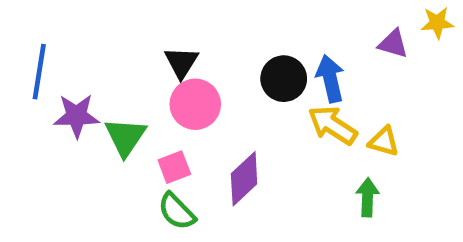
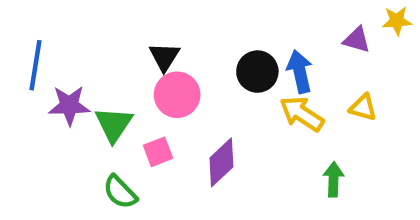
yellow triangle: (384, 141) -> (363, 107), moved
green semicircle: (177, 211) -> (120, 192), moved

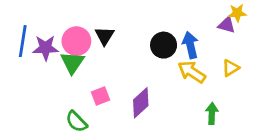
yellow star: (397, 21) -> (237, 13), moved
pink circle: (177, 95) -> (76, 41), moved
purple star: (69, 105) -> (46, 48), moved
yellow triangle: (363, 107) -> (231, 68), turned -48
green triangle: (114, 124) -> (72, 63), moved

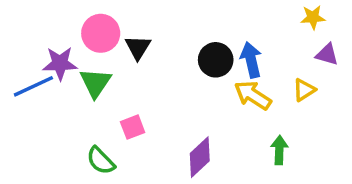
purple triangle: (227, 25) -> (327, 55), moved
blue line: (23, 41) -> (33, 86), moved, turned 56
pink circle: (76, 41) -> (101, 33), moved
purple diamond: (141, 103) -> (200, 157), moved

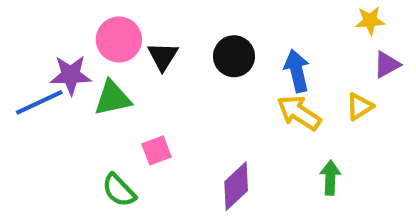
purple triangle: (327, 55) -> (387, 65), turned -45
black circle: (216, 60) -> (234, 56), moved
green triangle: (95, 83) -> (113, 98), turned 44

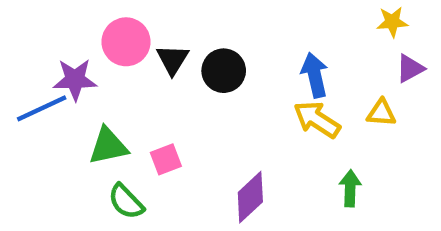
black circle: (234, 56) -> (224, 71), moved
green triangle: (113, 98) -> (108, 146), moved
yellow triangle: (360, 106) -> (381, 113), turned 36

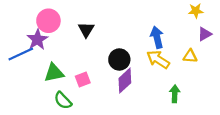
pink circle: (126, 42) -> (48, 21), moved
black circle: (224, 71) -> (119, 59), moved
purple star: (75, 80) -> (37, 40), turned -30
purple diamond: (250, 197) -> (125, 81), moved

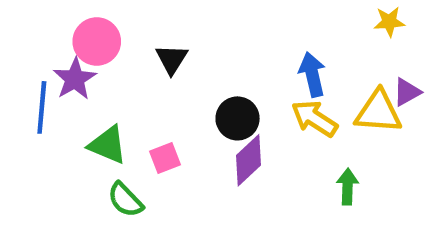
purple triangle: (205, 34) -> (407, 92), moved
blue line: (21, 54) -> (42, 107), turned -60
yellow triangle: (190, 56) -> (378, 112), size x1.6
green triangle: (54, 73) -> (108, 145), turned 35

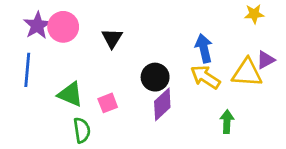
purple star: (75, 79) -> (37, 25), moved
green semicircle: (125, 200) -> (82, 130), turned -145

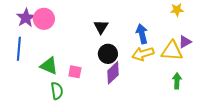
black triangle: (112, 38) -> (101, 27), moved
yellow arrow: (205, 77) -> (143, 54), turned -50
pink square: (108, 103) -> (75, 72), turned 32
green arrow: (227, 122) -> (177, 81), moved

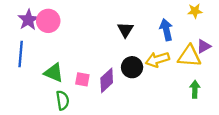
black triangle: (101, 27) -> (125, 30), moved
blue arrow: (142, 34) -> (166, 30), moved
black circle: (108, 54) -> (132, 67), moved
purple diamond: (113, 73) -> (107, 80), moved

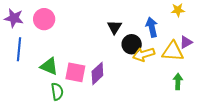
purple star: (28, 20) -> (14, 18), moved, turned -30
black circle: (132, 67) -> (132, 44), moved
pink square: (82, 79) -> (75, 72), size x1.5

